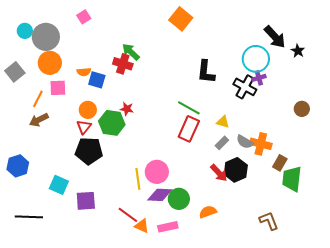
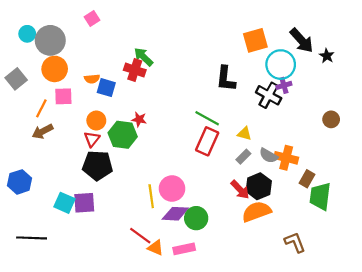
orange square: (181, 19) -> (255, 40), moved, turned 35
purple square: (86, 201) -> (84, 203), moved
orange semicircle: (208, 212) -> (257, 212), moved, size x1.5

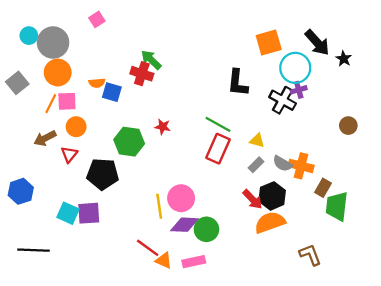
orange line: (41, 108) -> (51, 104), moved
red star: (139, 119) -> (163, 127), moved
orange circle: (96, 120) -> (76, 127), moved
red triangle: (92, 139) -> (69, 154), moved

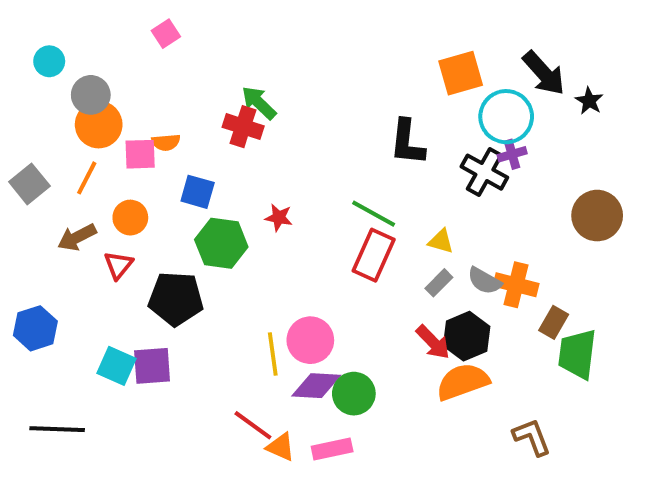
gray circle: (53, 43) -> (91, 95), moved, size x0.7
gray square: (17, 83) -> (29, 184), moved
blue square: (112, 92) -> (198, 192), moved
pink square: (67, 101) -> (140, 154), moved
brown circle: (348, 126) -> (597, 216), size x1.6

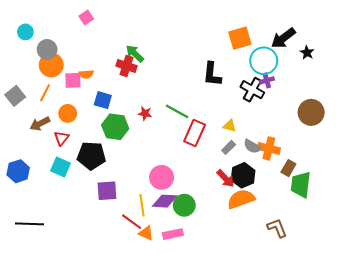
black arrow: (544, 73) -> (283, 38), turned 95
green line: (374, 214) -> (177, 111), moved
yellow line: (273, 354) -> (142, 205), moved
cyan square: (116, 366) -> (60, 167), moved
purple square: (152, 366) -> (107, 191), moved

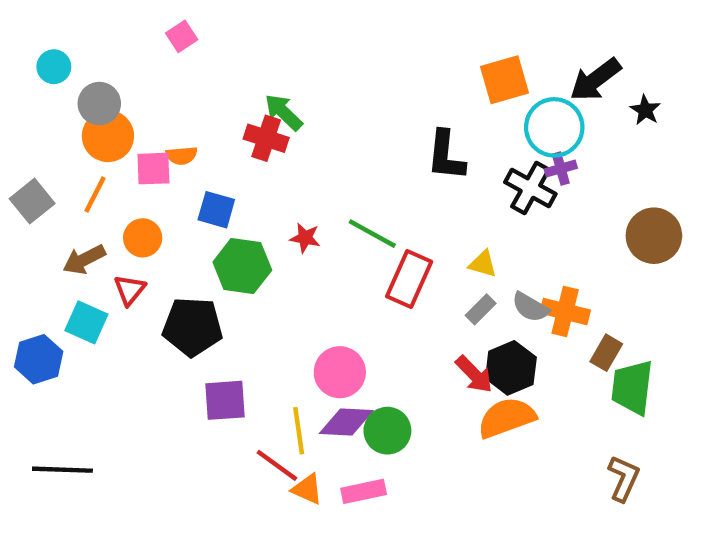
cyan square: (60, 167) -> (86, 322), moved
brown L-shape: (277, 228) -> (624, 478), moved, turned 45

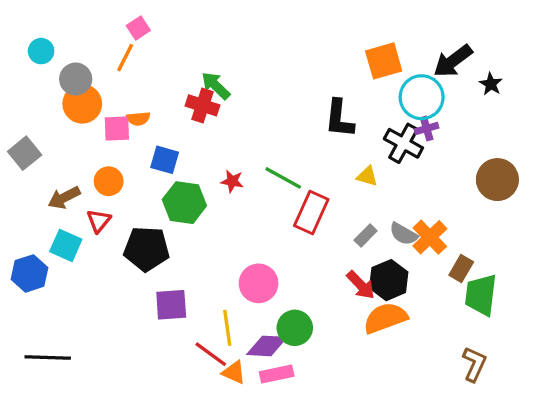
orange line: (95, 195) -> (125, 58), moved
yellow triangle: (483, 264) -> (367, 176), moved
orange cross: (565, 312) -> (430, 237), turned 32
purple diamond: (346, 422) -> (267, 346), moved

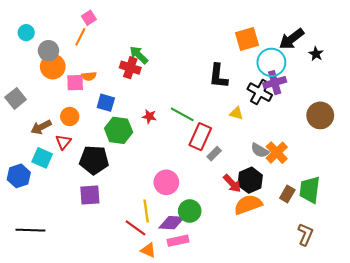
purple cross: (427, 128) -> (275, 83), size x1.5
gray rectangle: (366, 236) -> (214, 154), moved
brown rectangle: (461, 269) -> (287, 194), moved
purple square: (171, 305) -> (90, 195), moved
orange triangle: (234, 372) -> (148, 250), moved

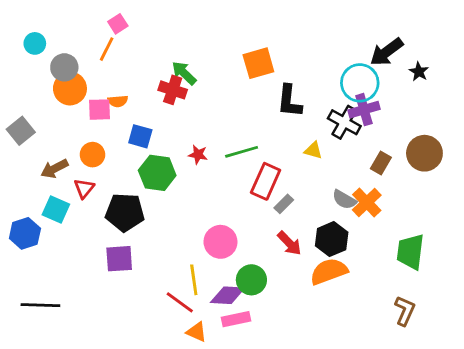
orange square: (247, 39) -> (258, 63), moved
green line: (182, 114) -> (242, 152), turned -45
red arrow: (232, 183) -> (289, 243), moved
brown rectangle: (287, 194) -> (381, 163), moved

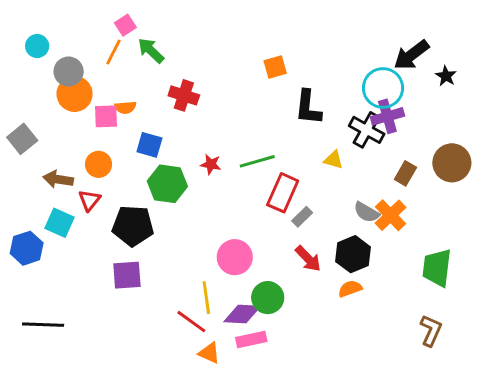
orange square: (258, 63) -> (275, 67), size x0.7
green arrow: (184, 73) -> (151, 51), moved
brown arrow: (54, 169) -> (58, 179), turned 36
orange semicircle: (329, 271) -> (350, 289), size x0.6

